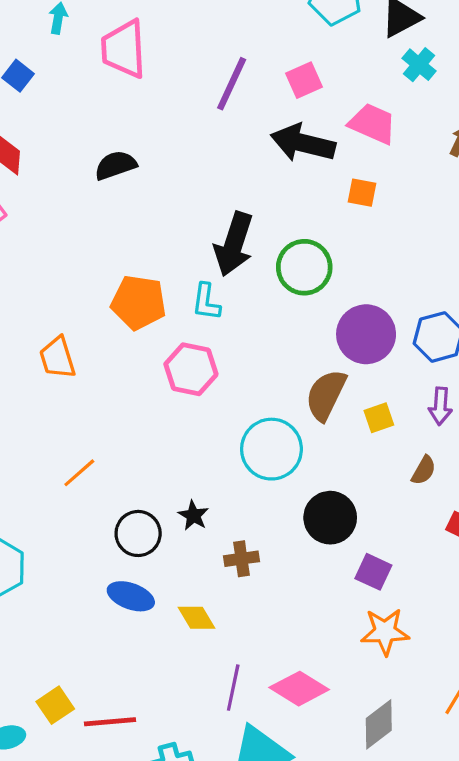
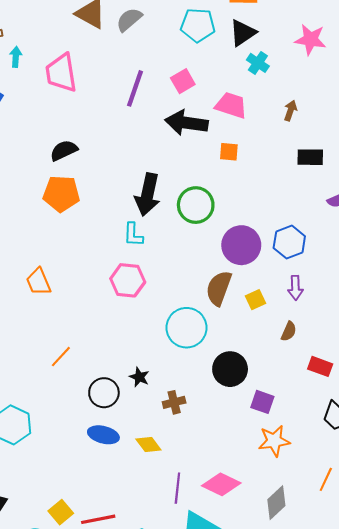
orange pentagon: (139, 302) -> (61, 194), moved

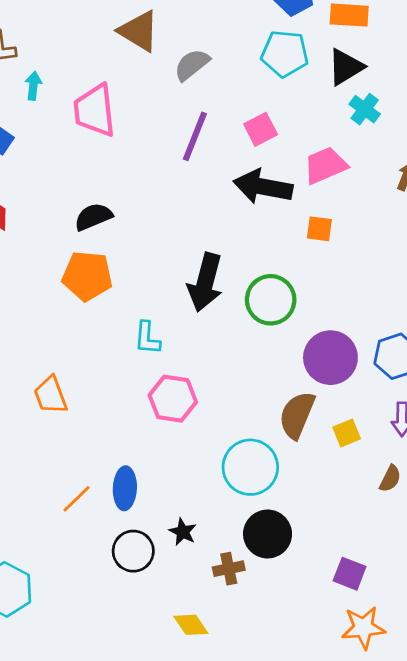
gray semicircle: (129, 20) -> (192, 65), moved
pink trapezoid: (231, 105) -> (325, 165), turned -44
cyan L-shape: (133, 235) -> (147, 338), moved
black circle: (230, 369) -> (268, 534), moved
blue ellipse: (103, 435) -> (125, 488), moved, turned 76

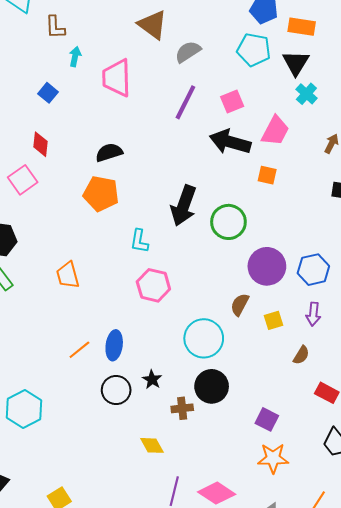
black triangle: (346, 67) -> (296, 63), turned -32
pink trapezoid: (325, 165) -> (275, 131), turned 136
brown semicircle: (297, 415) -> (240, 305), size x0.7

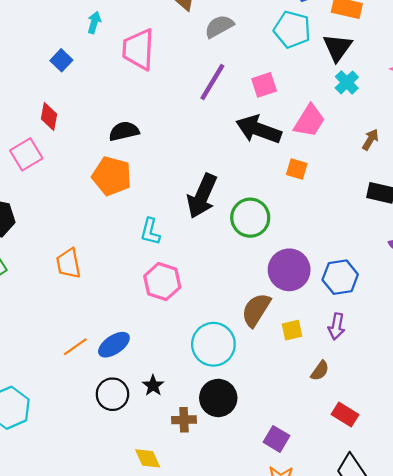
brown semicircle: (240, 305) -> (256, 310), size x1.4
blue ellipse: (114, 345) -> (114, 345), turned 44

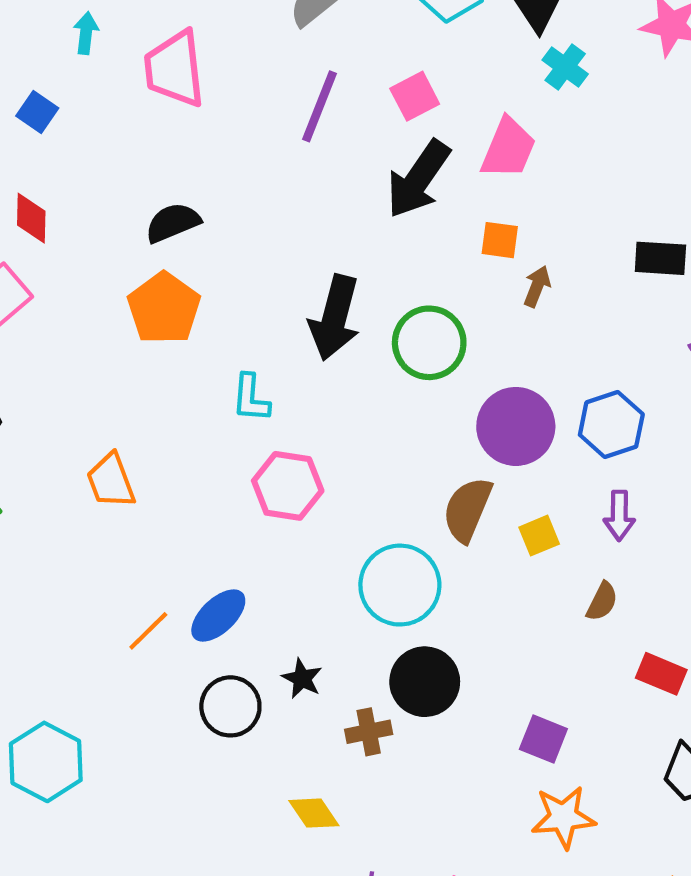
black arrow: (259, 129) -> (418, 179), turned -66
brown arrow: (370, 140) -> (537, 286), moved
orange pentagon: (112, 176) -> (164, 308), turned 30

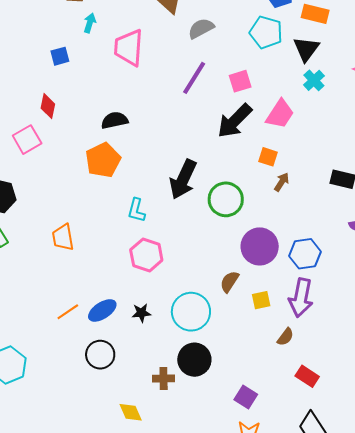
blue square: (37, 112) -> (60, 56), turned 30
brown semicircle: (467, 509) -> (229, 282), size x0.7
purple arrow: (619, 516) -> (301, 298), size x1.6
black star: (302, 678) -> (141, 313), moved, turned 30

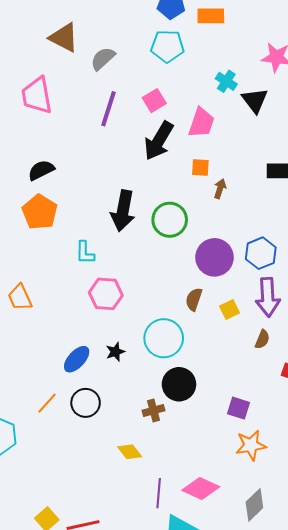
black triangle: (306, 49) -> (255, 100), moved
orange line: (68, 312) -> (47, 403), moved

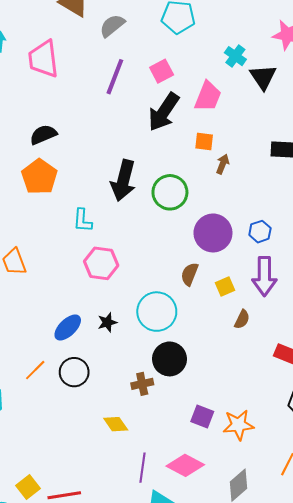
blue hexagon: (261, 253) -> (260, 232), size x0.7
brown semicircle: (262, 339) -> (242, 319), moved
purple square: (239, 408) -> (202, 417), moved

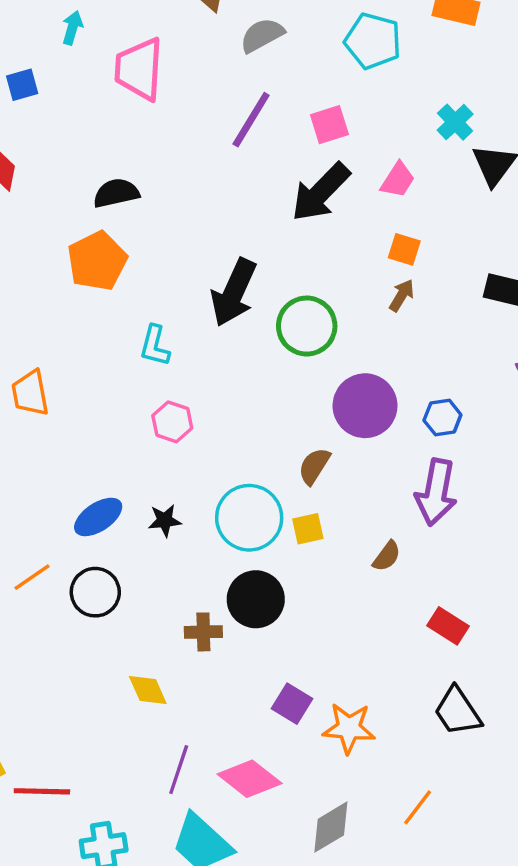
pink trapezoid: (208, 96) -> (398, 180), size x0.7
orange square: (204, 141) -> (404, 249), moved
pink hexagon: (101, 263) -> (172, 422), size x0.7
yellow square: (225, 287) -> (308, 529), moved

